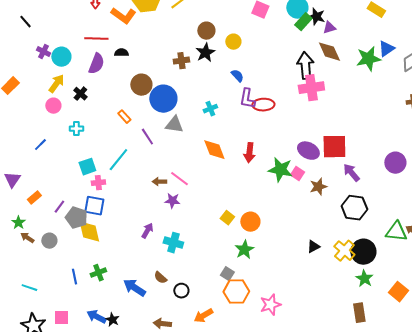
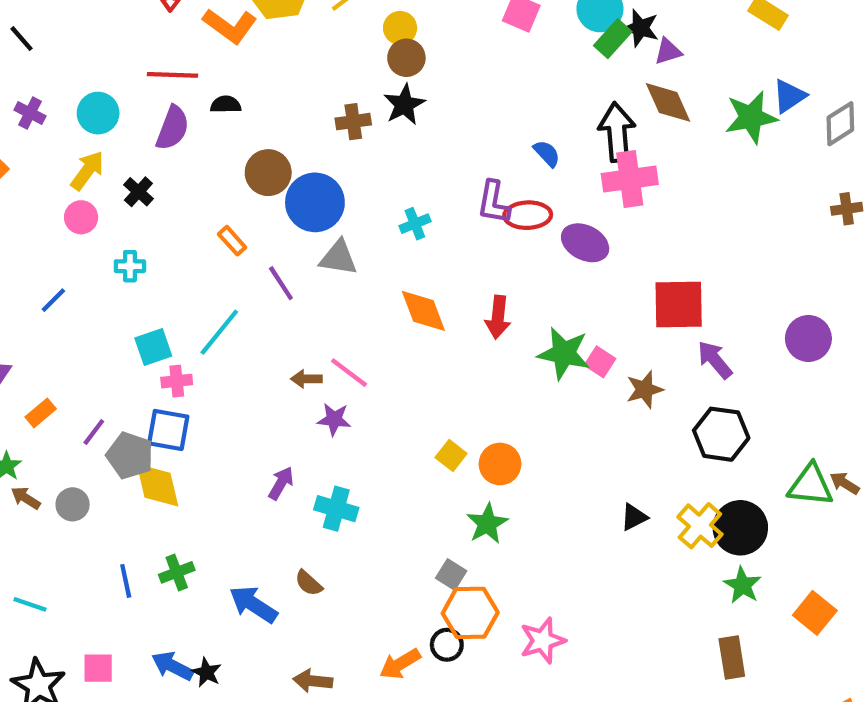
yellow circle: (233, 42) -> (400, 28), moved
purple cross: (43, 52) -> (30, 113), moved
blue semicircle: (237, 76) -> (547, 153), moved
purple ellipse: (308, 151) -> (585, 243), moved
black circle: (181, 291) -> (447, 645), moved

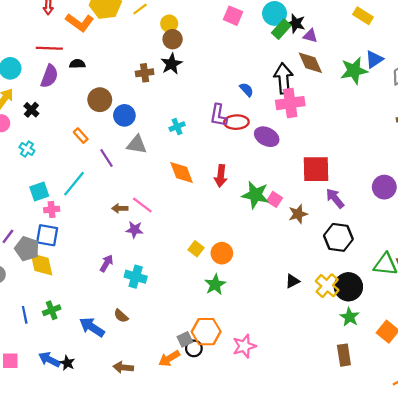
purple triangle: (668, 51) -> (310, 36), turned 32
blue circle: (315, 202) -> (124, 115), size x0.7
cyan cross: (130, 266) -> (27, 149), turned 32
gray square: (451, 575) -> (185, 339), moved, turned 32

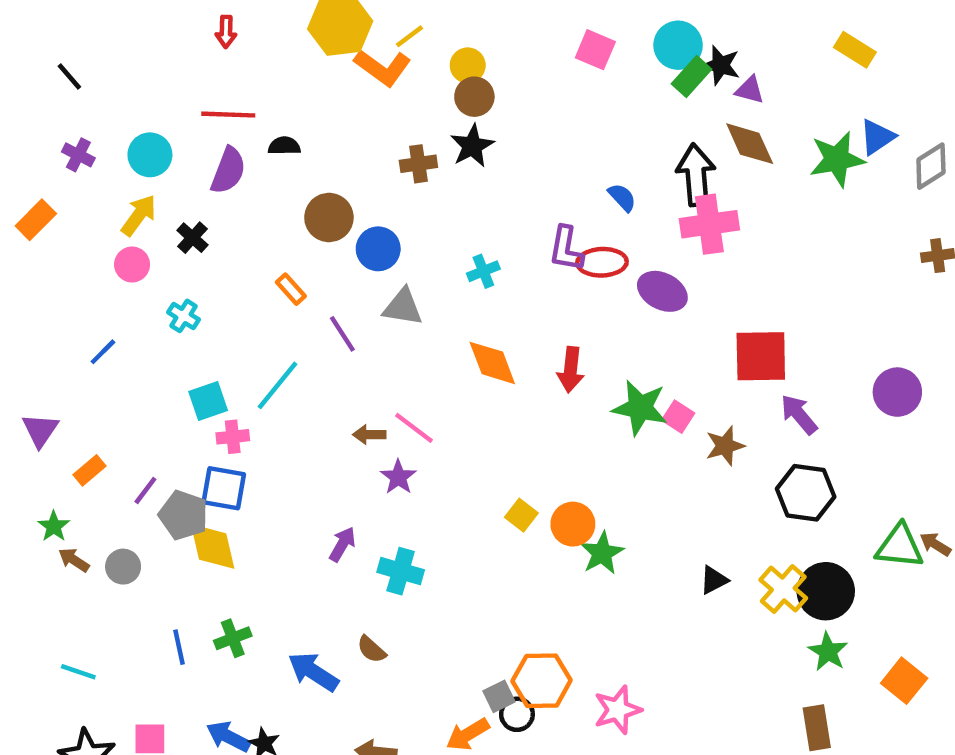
orange L-shape: (80, 22) -> (383, 68), moved
purple star: (134, 230) -> (398, 477), turned 30
green star: (215, 285) -> (602, 553), moved

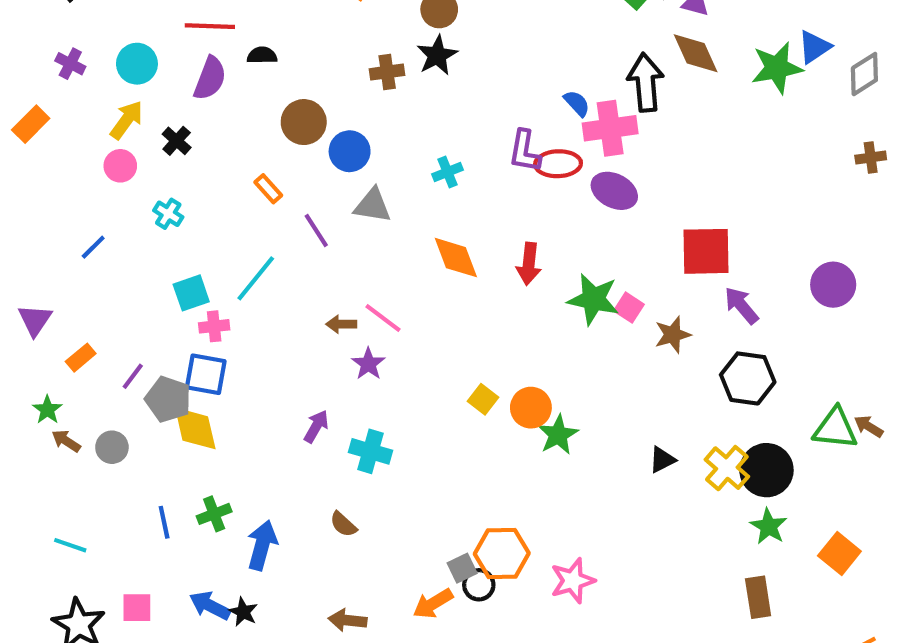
pink cross: (709, 224) -> (610, 128), moved
blue arrow: (313, 672) -> (262, 545), moved, turned 72

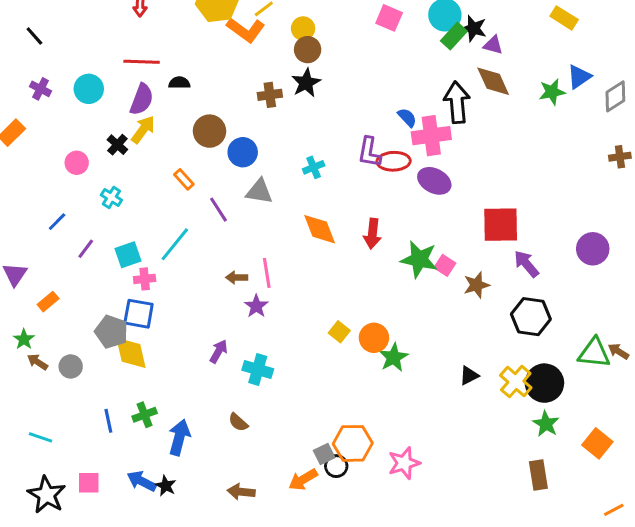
green star: (777, 68) -> (552, 92), size x0.7
yellow arrow: (127, 120) -> (143, 130), moved
pink line: (383, 318) -> (267, 273), turned 44
purple line: (133, 376) -> (86, 249), moved

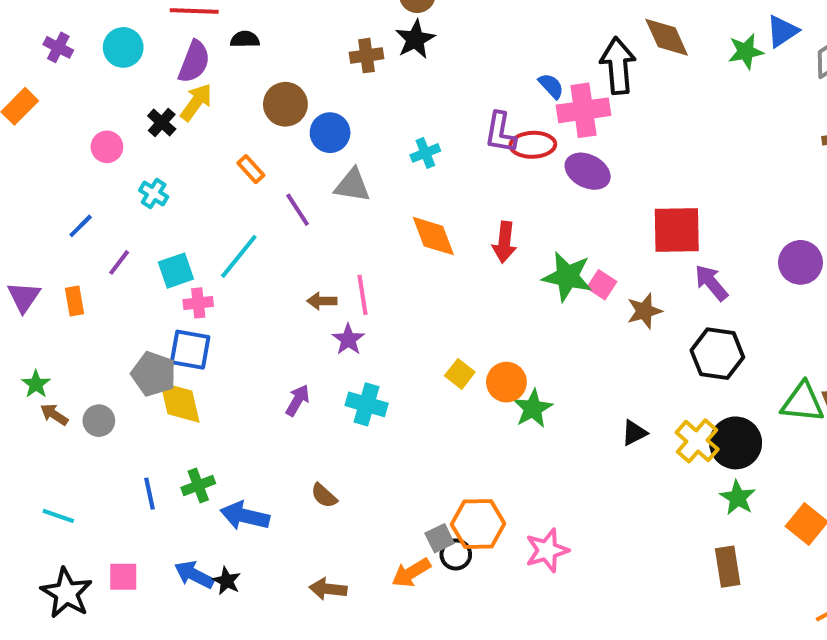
orange rectangle: (48, 302) -> (74, 301), moved, turned -60
cyan cross: (258, 369) -> (367, 404), moved
blue arrow: (179, 437) -> (245, 516), turned -92

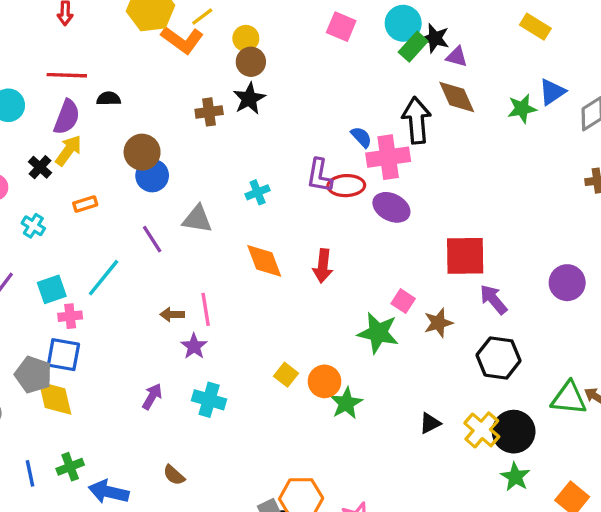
blue circle: (330, 133) -> (152, 176), moved
orange rectangle: (251, 169) -> (85, 204), moved, turned -65
green star: (567, 277) -> (378, 333), moved

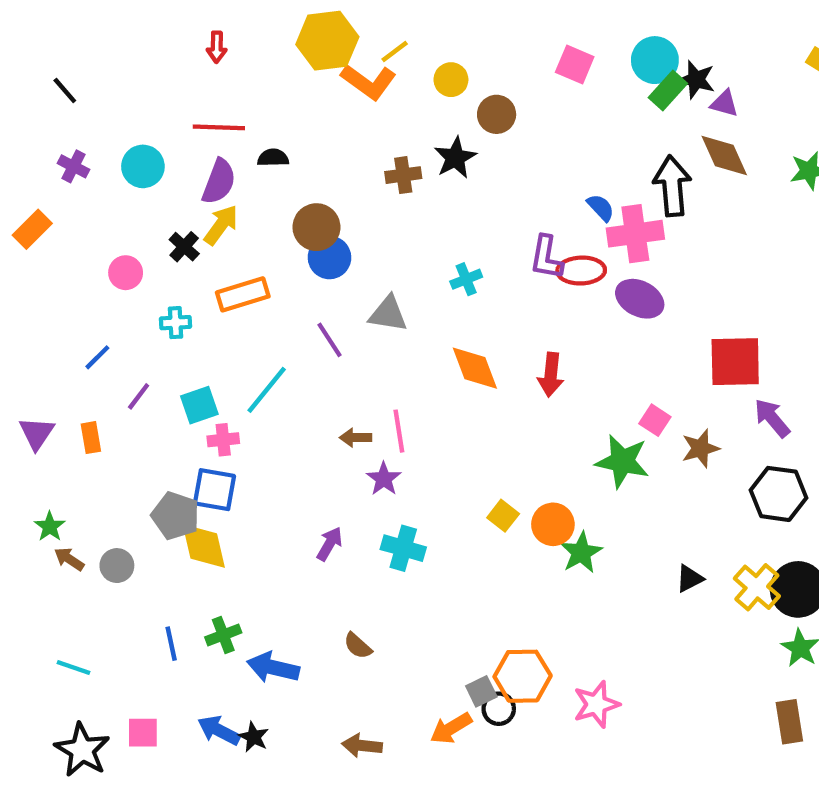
brown circle: (251, 62) -> (497, 114), moved
orange rectangle: (85, 204) -> (243, 294), size x1.6
cyan cross: (33, 226) -> (175, 323), turned -35

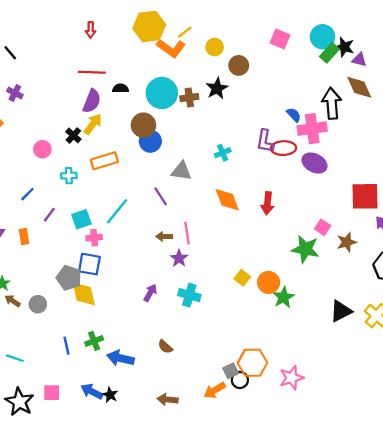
cyan circle: (143, 166) -> (162, 93), moved, size x1.4
purple line: (329, 340) -> (161, 196), moved
black triangle: (690, 579) -> (341, 311), size x1.5

